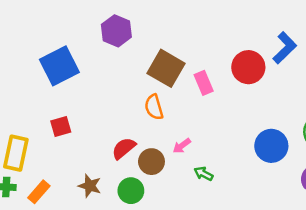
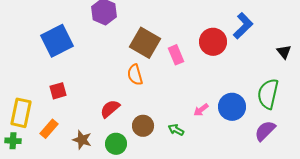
pink arrow: (182, 146) -> (201, 110), moved
brown circle: (151, 162) -> (143, 126), moved
orange rectangle: (39, 192) -> (49, 129), moved

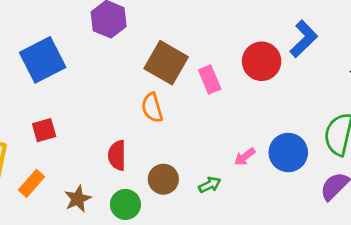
red semicircle: (110, 109) -> (117, 155), turned -50
green arrow: (176, 130) -> (210, 185), turned 126
brown star: (82, 140) -> (78, 199), turned 30

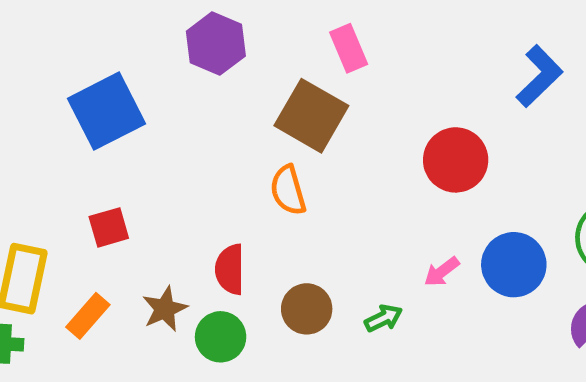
red circle: (262, 61) -> (456, 160), moved
pink rectangle: (210, 80) -> (349, 48), moved
brown star: (78, 199) -> (165, 309), moved
green circle: (125, 204) -> (221, 337), moved

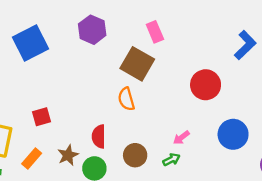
blue square: (107, 111) -> (31, 43), moved
pink arrow: (442, 272) -> (181, 138), moved

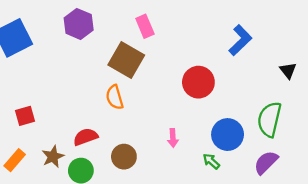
red semicircle: (99, 136) -> (86, 137), turned 70
pink arrow: (181, 138) -> (173, 138), turned -56
green arrow: (171, 160) -> (211, 161), moved, turned -112

